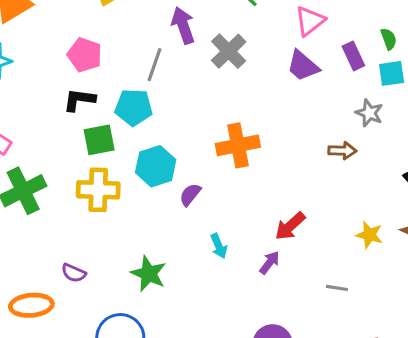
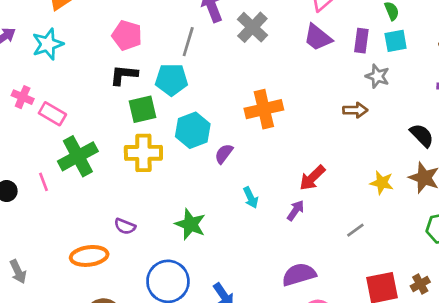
purple rectangle: (353, 56) -> (361, 41), moved, turned 35
gray line: (337, 288) -> (355, 230), turned -42

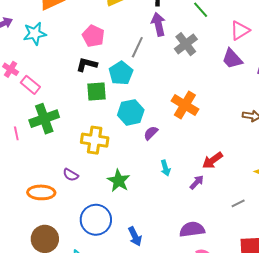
cyan pentagon: (171, 80) -> (121, 73), turned 30
orange cross: (264, 109) -> (185, 105), turned 36
yellow cross: (143, 153) -> (95, 140), moved

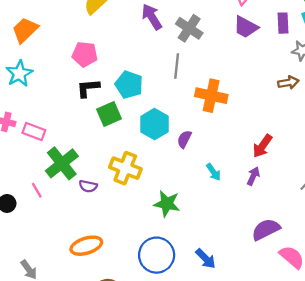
gray line: (137, 47) -> (177, 66), moved
yellow cross: (95, 140) -> (125, 168), turned 32
purple semicircle: (71, 175) -> (88, 186), moved

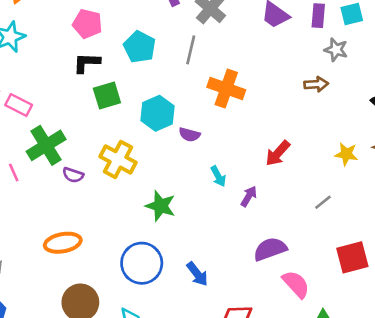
cyan pentagon: (129, 85) -> (140, 47), moved
purple semicircle: (184, 139) -> (189, 135), turned -108
purple arrow: (253, 176) -> (249, 196), moved

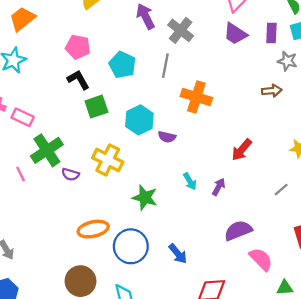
black L-shape: (87, 63) -> (78, 80), turned 60
cyan arrow: (218, 176) -> (190, 181), moved
orange ellipse: (63, 243) -> (93, 229), moved

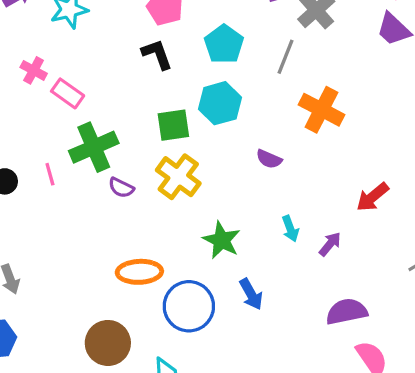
green square: (96, 107) -> (173, 125), moved
cyan hexagon: (139, 120) -> (220, 103), moved
blue arrow: (178, 254) -> (251, 294), moved

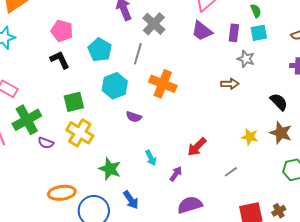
cyan hexagon: (220, 103) -> (115, 86), moved
red arrow: (372, 197) -> (197, 147), moved
purple arrow: (330, 244) -> (176, 174), moved

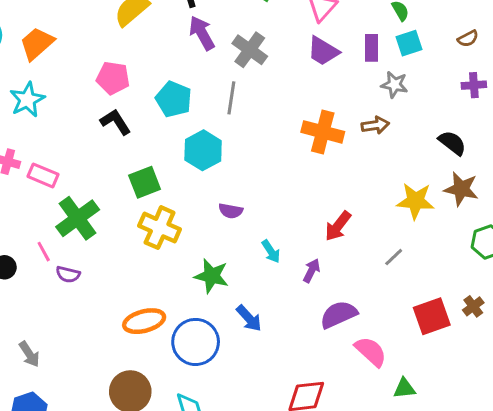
orange cross: (163, 84) -> (323, 132), moved
purple semicircle: (134, 117) -> (231, 211), moved
yellow star: (250, 137) -> (415, 201), size x1.4
purple semicircle: (46, 143) -> (68, 274), moved

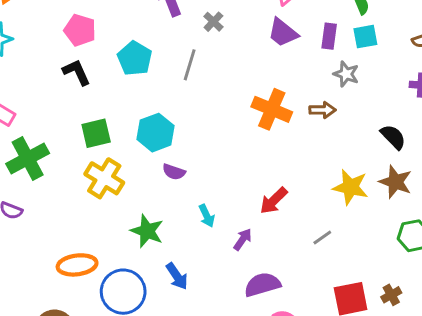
gray cross: (250, 50) -> (213, 22), size x0.6
cyan hexagon: (203, 150) -> (156, 133), moved

